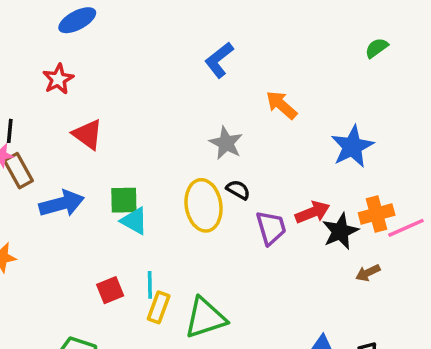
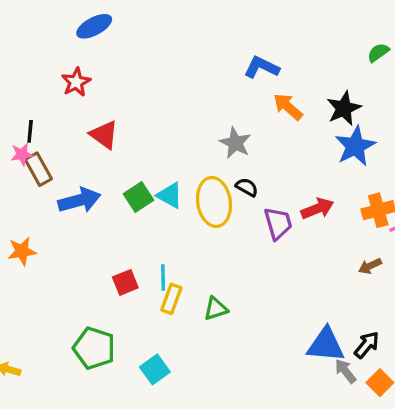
blue L-shape: (219, 60) -> (262, 67), moved, turned 64
green square: (124, 200) -> (138, 197), turned -32
cyan triangle: (134, 221) -> (170, 195), moved
black star: (340, 231) -> (344, 108), moved
green triangle: (205, 318) -> (216, 309), size x0.6

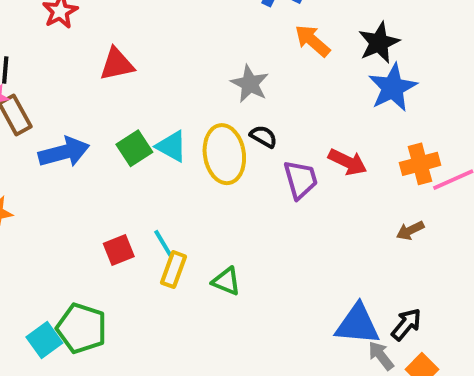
red triangle: (104, 135) -> (117, 64), moved, turned -48
red arrow: (317, 209) -> (348, 162), turned 48
cyan line: (163, 278) -> (164, 244), turned -30
green triangle: (216, 309) -> (226, 281), turned 40
cyan square: (155, 369) -> (44, 340), moved

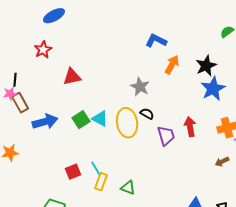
orange arrow: (312, 41) -> (172, 65), turned 78
red arrow: (348, 162) -> (190, 127), turned -126

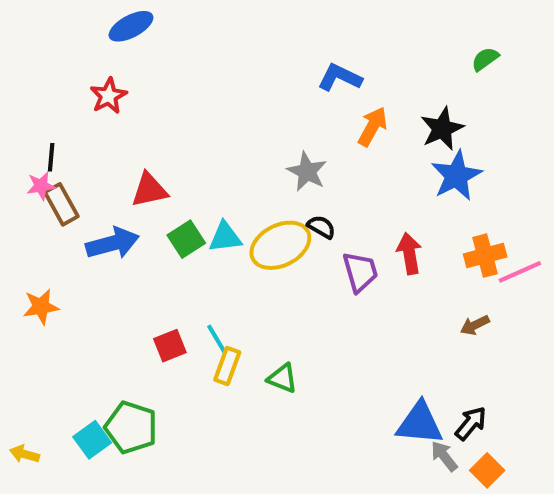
red triangle: (72, 77) -> (149, 190), moved
cyan triangle: (100, 119) -> (225, 237), turned -36
yellow ellipse: (127, 123) -> (280, 245), turned 72

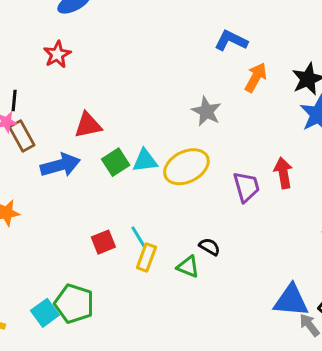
black semicircle: (321, 227) -> (209, 247), moved

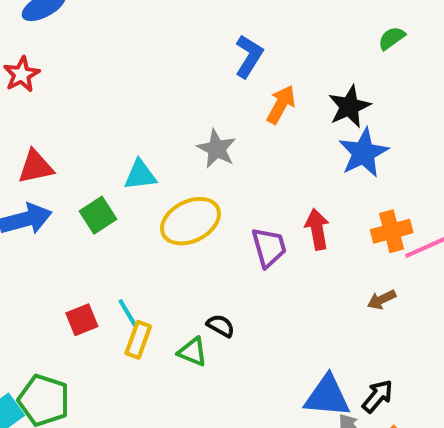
blue L-shape: (231, 41) -> (249, 56), turned 96
red triangle: (88, 125) -> (36, 167), moved
cyan triangle: (145, 161) -> (140, 175), moved

